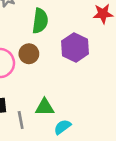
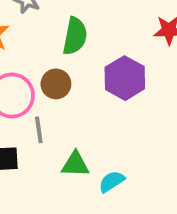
gray line: (21, 120) -> (39, 130), moved
cyan semicircle: (62, 127) -> (112, 182), moved

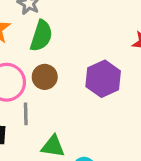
green semicircle: (75, 36) -> (41, 36), moved

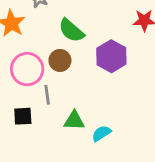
green semicircle: (41, 36) -> (71, 30), moved, turned 120

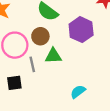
green triangle: (74, 120) -> (53, 56), moved

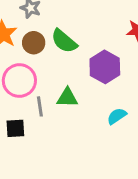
brown circle: (40, 36) -> (34, 43), moved
cyan semicircle: (78, 92) -> (117, 116), moved

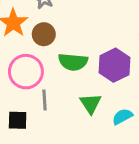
green semicircle: (64, 41) -> (73, 62), moved, turned -40
green triangle: (67, 98) -> (91, 104), moved, turned 50

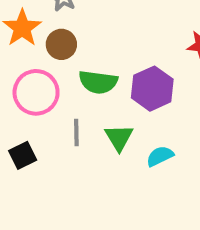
gray line: (45, 100) -> (76, 132), moved
black square: (18, 120) -> (23, 155), turned -30

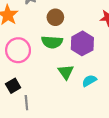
brown circle: (61, 44) -> (55, 17), moved
gray line: (76, 132) -> (26, 103), moved

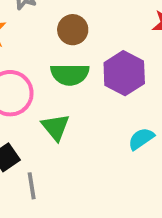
green triangle: (66, 72) -> (56, 127), moved

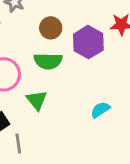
purple hexagon: (124, 73) -> (88, 42), moved

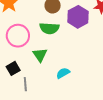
cyan semicircle: (100, 110) -> (63, 73), moved

